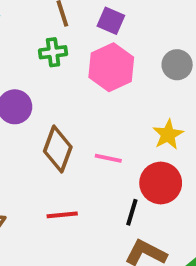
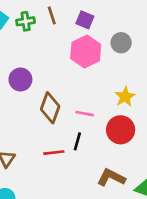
green cross: (53, 52) -> (26, 21), moved
gray circle: (177, 65) -> (121, 43), moved
black line: (132, 212) -> (77, 141), moved

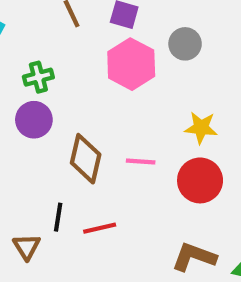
green cross: (26, 21) -> (38, 77), moved
yellow star: (125, 97) -> (201, 128), turned -30
black line: (77, 141) -> (58, 217), moved

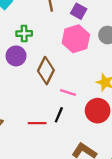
brown diamond: (86, 159) -> (46, 71), moved
black line: (58, 217) -> (59, 115), moved

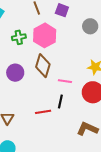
pink hexagon: (76, 39) -> (45, 35), moved
purple circle: (16, 56) -> (15, 73), moved

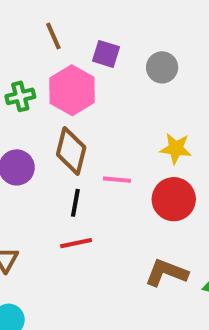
purple square: (62, 10) -> (106, 54), moved
black line: (60, 102) -> (75, 203), moved

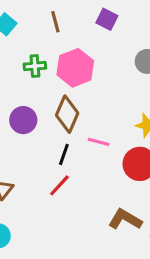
brown line: (53, 36) -> (55, 22), moved
purple square: (106, 54) -> (107, 19), moved
red line: (76, 243) -> (59, 185), turned -45

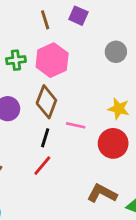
brown line: (55, 22) -> (45, 20), moved

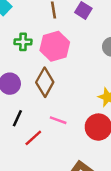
pink line: (76, 125) -> (58, 120), moved
black line: (45, 138) -> (17, 118), moved

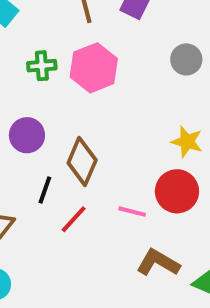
brown diamond: (45, 82) -> (82, 161), moved
pink line: (58, 120) -> (132, 212), moved

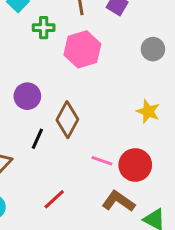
green cross: (42, 66) -> (44, 28), moved
red circle: (177, 191) -> (135, 165), moved
red line: (74, 219) -> (54, 199), moved

